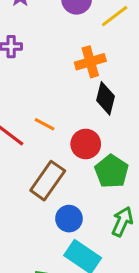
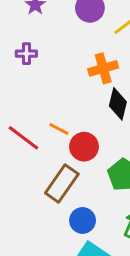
red circle: (86, 144) -> (84, 147), moved

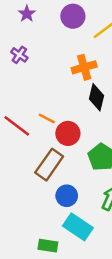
purple cross: (26, 54) -> (19, 55), turned 35

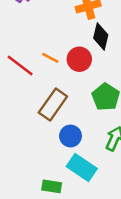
red circle: (68, 133) -> (79, 59), moved

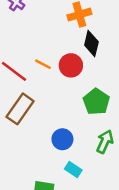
brown rectangle: (53, 105) -> (20, 109), moved
cyan rectangle: (82, 167) -> (73, 170), size x0.6

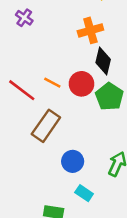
green pentagon: (96, 102) -> (109, 97), moved
brown rectangle: (20, 109) -> (46, 126), moved

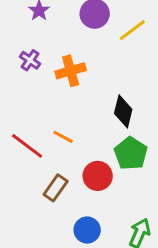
orange cross: (90, 30) -> (71, 71), moved
red circle: (82, 84) -> (98, 176), moved
brown rectangle: (46, 126) -> (56, 188), size x0.7

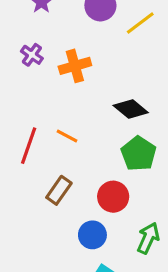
black diamond: (123, 111) -> (131, 109), turned -64
red line: (27, 146) -> (29, 146), turned 72
red circle: (98, 176) -> (113, 197), moved

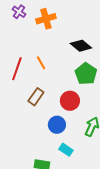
orange line: (67, 136) -> (41, 63), turned 32

